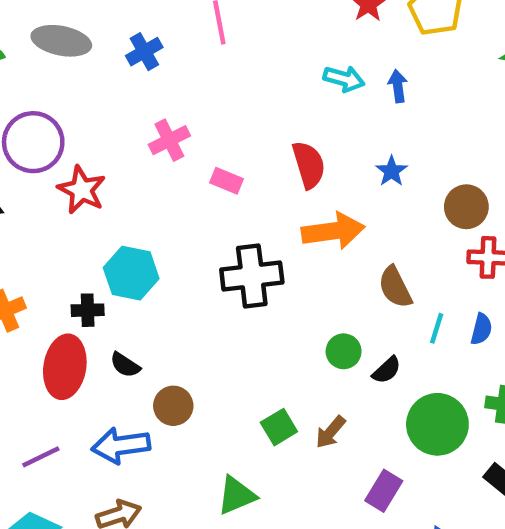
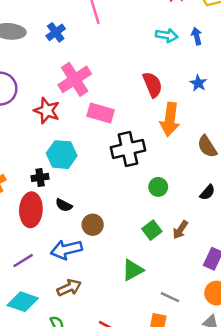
pink cross: (169, 140) -> (75, 79), size x1.5
pink rectangle: (227, 181) -> (101, 113), moved, size x1.5
red star: (82, 190) -> (47, 111), moved
orange arrow: (333, 231) -> (170, 119), turned 112
green circle: (344, 351) -> (158, 187), moved

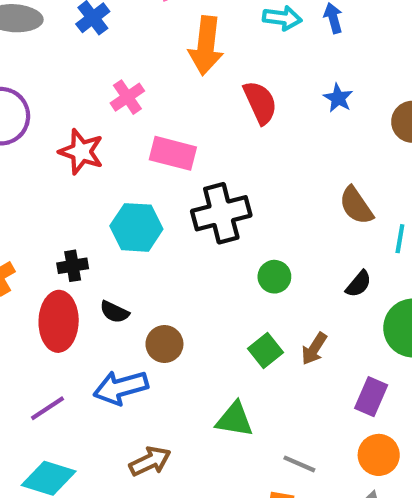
pink cross: (75, 79) -> (127, 97), size x0.6
orange arrow: (170, 119) -> (206, 46), moved
cyan hexagon: (62, 155) -> (136, 227), moved
green triangle: (133, 270) -> (235, 419), turned 40
brown arrow: (69, 288) -> (150, 461), moved

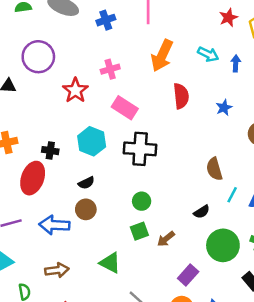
green circle: (274, 277) -> (142, 201), moved
black semicircle: (114, 312) -> (86, 183), moved, turned -70

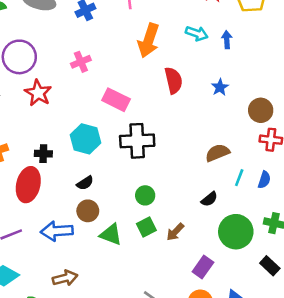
pink cross: (110, 69) -> (81, 62), moved
red star: (75, 90) -> (38, 93), moved
brown semicircle: (214, 169) -> (217, 153), turned 90
green triangle: (110, 263) -> (111, 234), moved

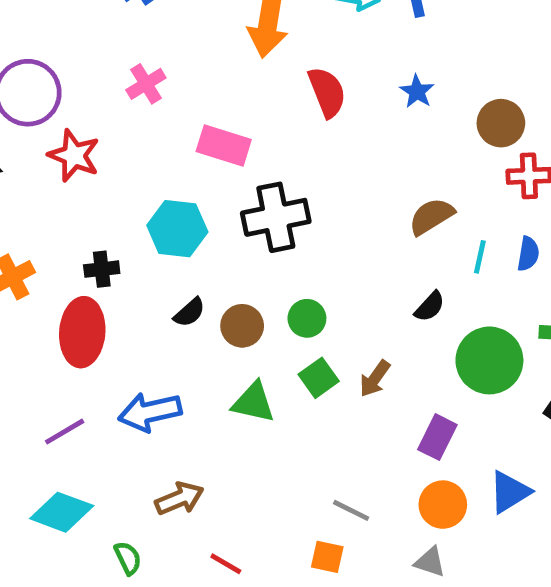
brown circle: (88, 211) -> (242, 326), moved

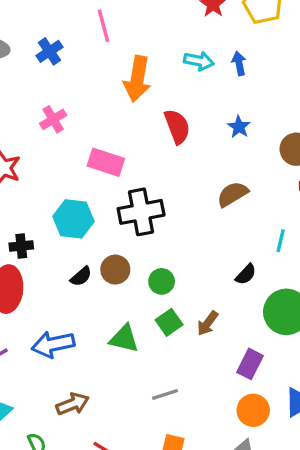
brown semicircle: (431, 216) -> (233, 194), moved
brown circle: (242, 326) -> (115, 270), moved
gray line: (351, 510) -> (165, 394), moved, turned -45

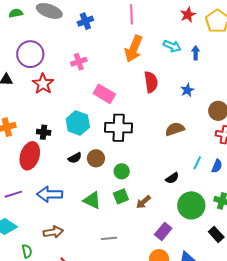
pink line: (103, 26) -> (132, 14), moved

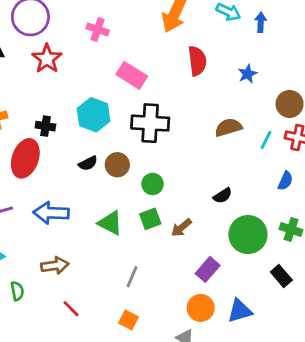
pink cross: (79, 62) -> (98, 29), turned 35
cyan line: (197, 163) -> (266, 140), moved
gray line: (109, 238) -> (132, 277), turned -63

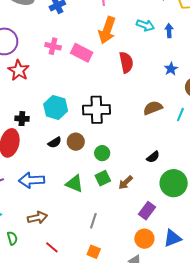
blue star: (247, 74) -> (171, 69), moved
pink rectangle: (132, 75) -> (82, 53), moved

